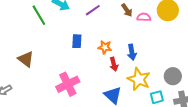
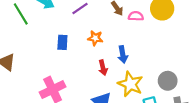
orange star: (105, 47) -> (95, 38), moved

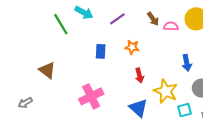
blue arrow: (123, 54) -> (187, 63), moved

